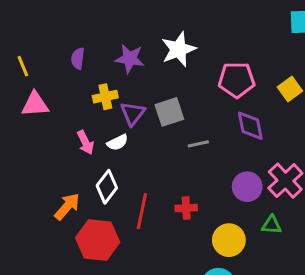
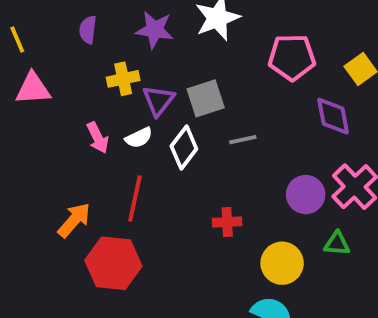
purple diamond: (250, 126) -> (333, 116), moved
white diamond: (107, 187) -> (184, 147), moved
red line: (142, 211) -> (135, 198), moved

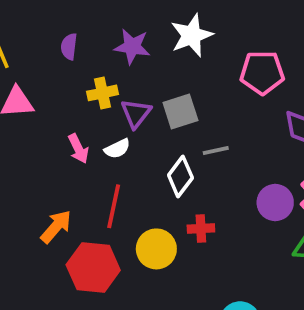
white diamond: (184, 147) -> (180, 177), moved
yellow circle: (282, 263) -> (156, 249), moved

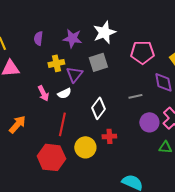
gray square: (180, 112) -> (98, 62), moved
gray line: (216, 151) -> (135, 96), moved
orange arrow: (56, 227) -> (17, 124), moved

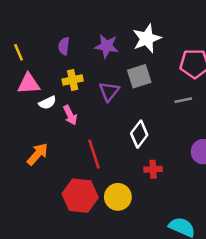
yellow cross: (56, 63) -> (73, 80), moved
white semicircle: (64, 93) -> (47, 103), moved
gray line: (135, 96) -> (183, 100), moved
red line: (62, 124) -> (94, 154), turned -30
yellow circle: (85, 147) -> (118, 197), moved

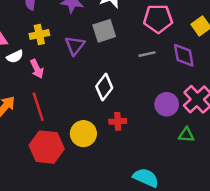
red line: (94, 154) -> (38, 107), moved
yellow circle: (118, 197) -> (83, 134), moved

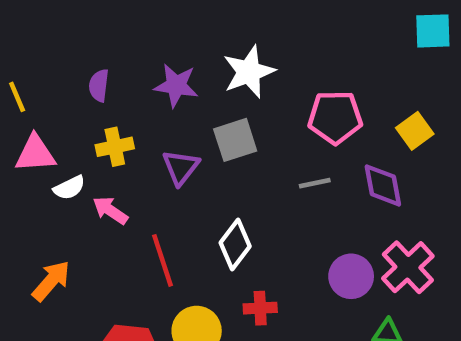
pink arrow: (37, 69) -> (110, 210), turned 150
red line: (38, 107) -> (162, 260), moved

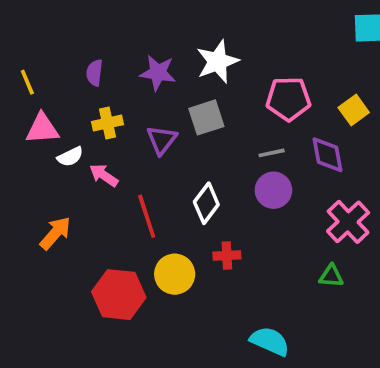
purple circle: (351, 276) -> (273, 190), moved

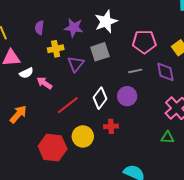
yellow cross: (108, 123) -> (56, 49), moved
purple circle: (273, 190) -> (127, 96), moved
red line: (147, 216) -> (68, 105), turned 70

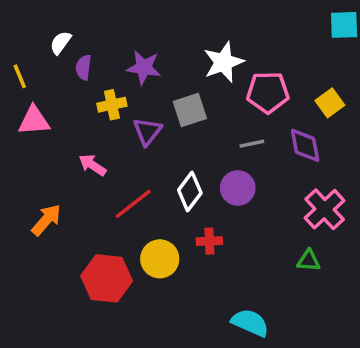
white star: (106, 22) -> (224, 62), moved
white semicircle: (26, 73) -> (61, 43), moved, turned 152

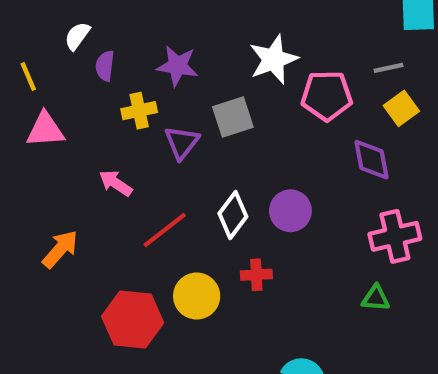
gray line: (252, 144) -> (389, 68), moved
pink cross: (325, 209) -> (395, 236), turned 30

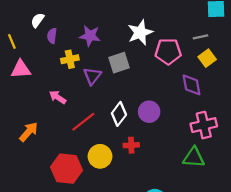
green triangle: (376, 298) -> (194, 157), size x1.5

